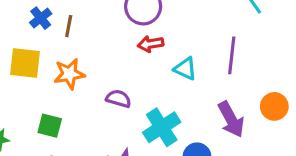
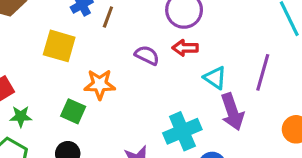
orange star: (69, 74) -> (100, 84), moved
purple semicircle: (118, 99) -> (147, 55), moved
purple arrow: (231, 119) -> (232, 112), moved

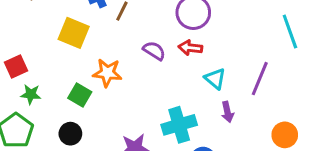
purple arrow: (232, 112) -> (227, 112), size x0.6

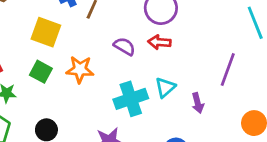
cyan triangle: (215, 79) -> (165, 87), moved, turned 40
green square: (80, 95) -> (41, 72), moved
cyan cross: (179, 125) -> (131, 99), moved

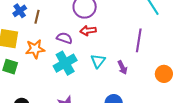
orange star: (80, 69) -> (35, 49), moved
cyan cross: (131, 99) -> (65, 63), moved

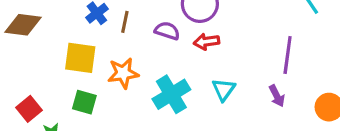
purple semicircle: (64, 38) -> (167, 31), moved
purple arrow: (122, 67) -> (277, 96), moved

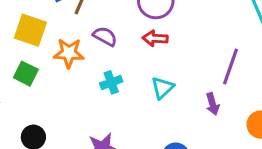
purple semicircle: (167, 31) -> (105, 36), moved
cyan cross: (171, 94) -> (111, 82), size x0.6

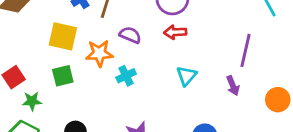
green square: (26, 74) -> (63, 76), turned -35
cyan cross: (111, 82) -> (126, 76), moved

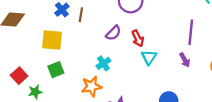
red arrow: (175, 32) -> (138, 38), moved, turned -105
purple semicircle: (130, 35) -> (113, 33), moved, turned 119
orange star: (99, 53) -> (91, 86), moved

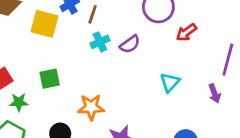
red arrow: (138, 38) -> (186, 32), moved, turned 70
yellow square: (52, 40) -> (44, 24), moved
cyan cross: (103, 63) -> (100, 42), moved

